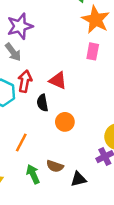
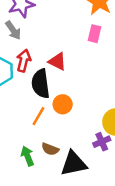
black semicircle: (42, 103) -> (41, 84), size x1.6
orange line: (21, 142) -> (38, 116), moved
black triangle: (78, 179) -> (74, 163), size x1.6

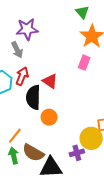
orange line: (38, 116) -> (15, 136), moved
brown semicircle: (50, 149) -> (33, 153), size x1.5

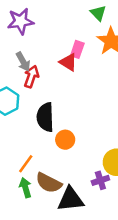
purple star: (27, 29) -> (20, 21), moved
pink rectangle: (84, 63) -> (77, 49), moved
red arrow: (22, 76) -> (31, 77), moved
red triangle: (50, 81) -> (68, 62), moved

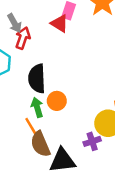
orange line: (26, 164) -> (31, 127), moved, turned -66
brown semicircle: (49, 183) -> (40, 144), turned 40
green arrow: (25, 188) -> (37, 107), moved

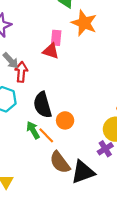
green arrow: (37, 107) -> (33, 130), moved
orange line: (31, 127) -> (46, 135), moved

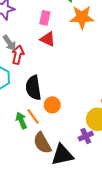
orange star: (84, 23) -> (82, 17), turned -30
pink rectangle: (56, 38) -> (45, 18), moved
green arrow: (33, 130) -> (21, 120), moved

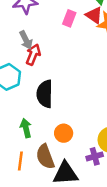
red triangle: (48, 39) -> (94, 15), moved
orange circle: (52, 105) -> (64, 133), moved
orange line: (33, 116) -> (20, 161), moved, turned 35

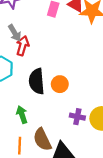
orange circle: (64, 133) -> (60, 84), moved
purple cross: (95, 156) -> (77, 117), moved, turned 32

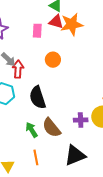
orange circle: (60, 84) -> (53, 60), moved
brown semicircle: (42, 140) -> (51, 128), moved

